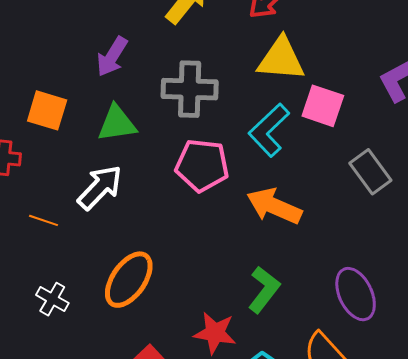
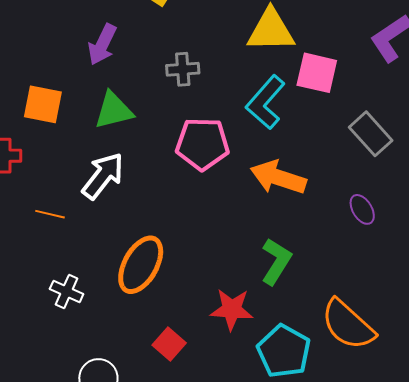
gray cross: (190, 89) -> (183, 69), size x0.6
purple ellipse: (356, 294) -> (362, 209), moved, size x0.6

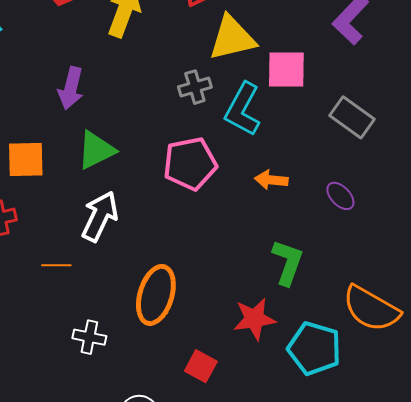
gray cross: (183, 69) -> (195, 87), moved
orange arrow: (278, 177) -> (271, 180), size x0.6
purple ellipse: (362, 209) -> (340, 196), moved

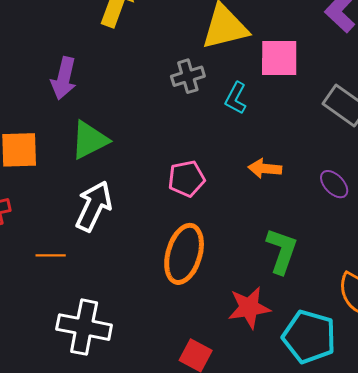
cyan L-shape: (243, 109) -> (236, 98), size x0.6
pink pentagon: (190, 164) -> (187, 179), moved, size x0.7
orange ellipse: (156, 295) -> (184, 254), moved
white cross: (89, 337) -> (84, 327), size x1.6

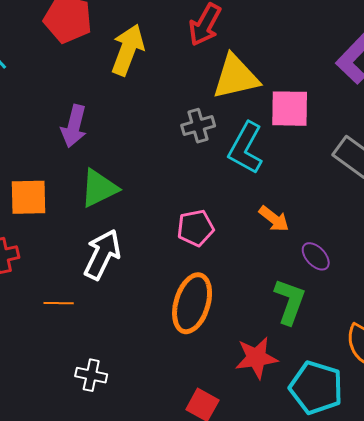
cyan L-shape: (236, 98) -> (246, 148), size x1.6
orange arrow: (265, 169) -> (274, 219), turned -148
purple ellipse: (334, 184) -> (316, 256), moved
white cross: (84, 327) -> (91, 375), size x0.6

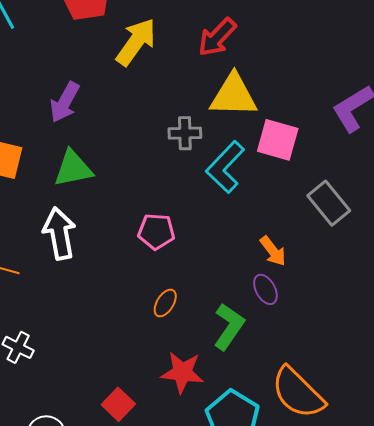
orange arrow: (274, 219) -> (273, 251), moved
white arrow: (102, 254) -> (60, 233), turned -51
orange ellipse: (192, 303) -> (165, 303), moved, size x0.5

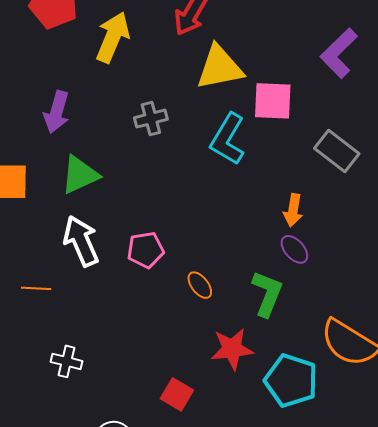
gray cross: (185, 133) -> (151, 119), moved
pink pentagon: (156, 232) -> (146, 250), moved
orange arrow: (273, 251) -> (293, 210), turned 60
orange ellipse: (165, 303) -> (200, 285), turned -56

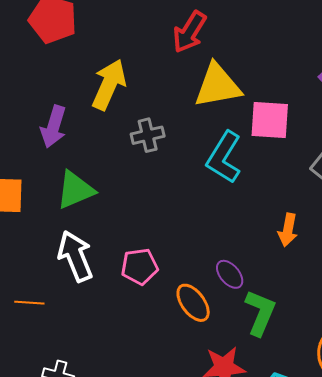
yellow arrow: (113, 37) -> (109, 84), moved
purple ellipse: (294, 249) -> (230, 274), moved
orange ellipse: (200, 285) -> (193, 303), size x1.4

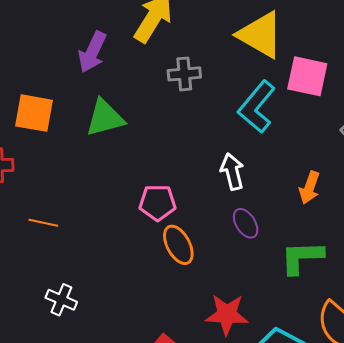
yellow triangle: (217, 86) -> (260, 35), turned 32
white arrow: (75, 256) -> (232, 172), moved, size x0.7
orange ellipse: (193, 303) -> (178, 245), moved
green L-shape: (260, 313) -> (302, 257), moved, turned -123

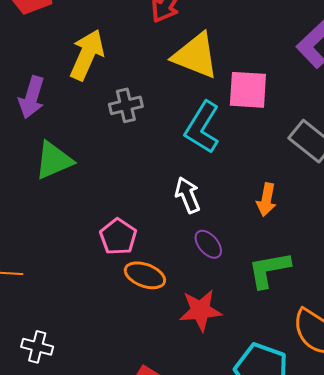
pink pentagon: (158, 203) -> (118, 237), turned -30
orange ellipse: (178, 245) -> (145, 275), turned -33
red star: (227, 314) -> (200, 310), moved

